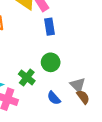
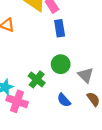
gray triangle: (78, 85) -> (86, 75), moved

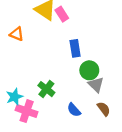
blue rectangle: (60, 28) -> (75, 48), moved
green circle: (61, 64) -> (89, 70), moved

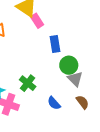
pink rectangle: (62, 14) -> (37, 21), moved

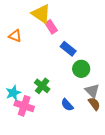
blue rectangle: (55, 44) -> (68, 49), turned -42
gray triangle: (75, 79) -> (92, 91), moved

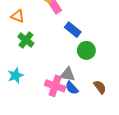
green cross: (42, 86) -> (26, 40), moved
gray triangle: (92, 91) -> (68, 74), moved, turned -35
pink cross: (24, 106) -> (55, 86), moved

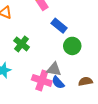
green cross: (26, 40) -> (22, 44), moved
brown semicircle: (100, 87) -> (85, 81), turned -64

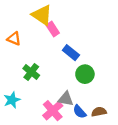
pink cross: (42, 80) -> (53, 111), turned 30
blue semicircle: (58, 82) -> (80, 112), moved

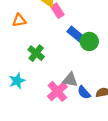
orange triangle: (14, 39) -> (19, 20), turned -32
green circle: (85, 74) -> (89, 41), moved

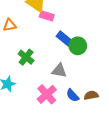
pink rectangle: (57, 11) -> (47, 16), turned -40
gray triangle: (70, 80) -> (59, 71), moved

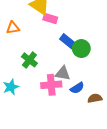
pink cross: (47, 94) -> (51, 85), moved, turned 36
blue semicircle: (73, 95) -> (77, 88), moved, turned -80

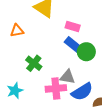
pink rectangle: (50, 18) -> (73, 27), moved
blue semicircle: (77, 88) -> (82, 92), size x1.5

